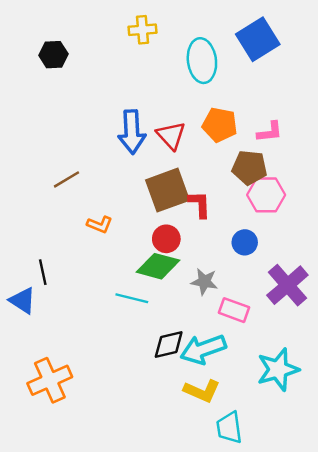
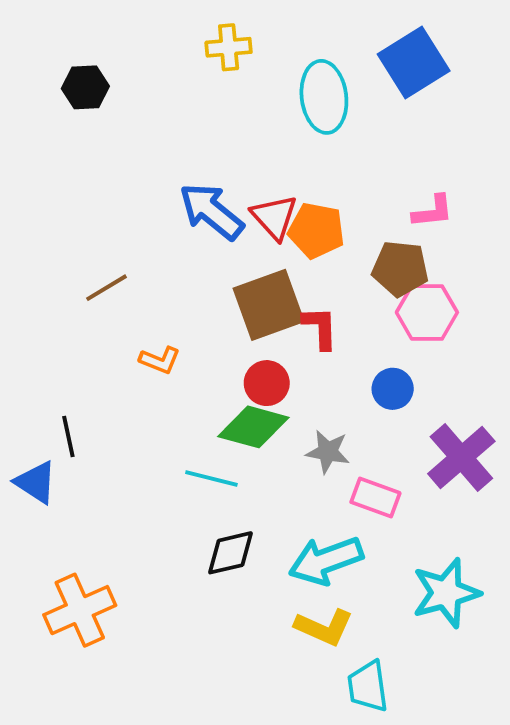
orange pentagon: (220, 125) -> (316, 230), moved
blue arrow: (132, 132) -> (211, 211), turned 132
black diamond: (169, 345) -> (230, 553), moved

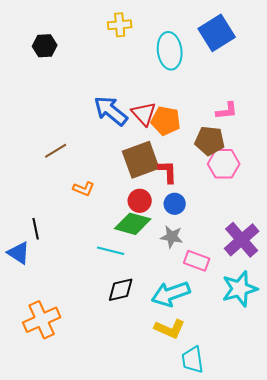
blue circle: (393, 389) -> (175, 204), moved
cyan star: (446, 593) -> (240, 289), moved

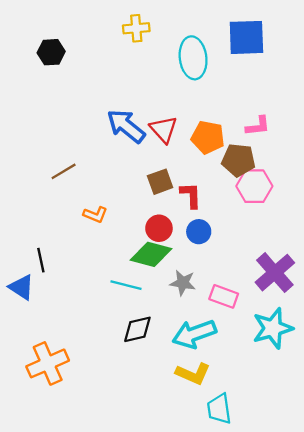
blue square: (217, 33) -> (246, 37), turned 30
orange pentagon: (166, 121) -> (208, 137), moved
brown square: (141, 160) -> (160, 182), size x0.6
gray star: (172, 237) -> (183, 283), moved

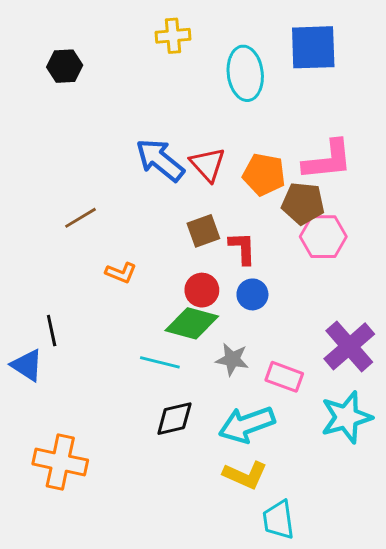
pink L-shape: (258, 126) -> (328, 160), size x1.6
orange cross: (48, 363) -> (60, 462), turned 36

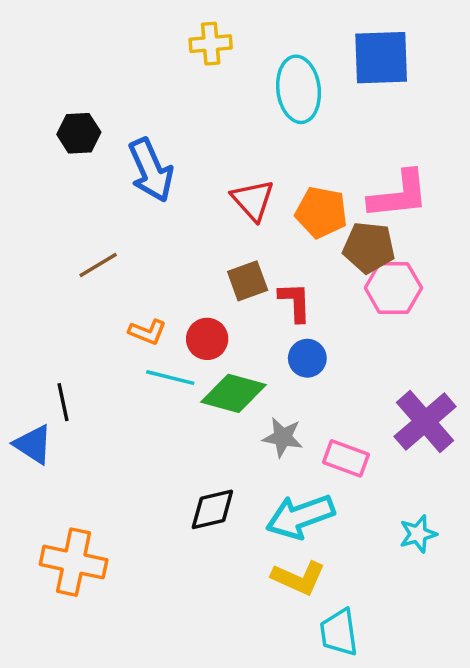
black hexagon: (65, 66) -> (79, 133), moved
blue arrow: (160, 160) -> (151, 170), moved, turned -153
red circle: (202, 290) -> (207, 339), moved
cyan line: (160, 362) -> (170, 378), moved
cyan star: (346, 417) -> (418, 534), moved, size x0.6

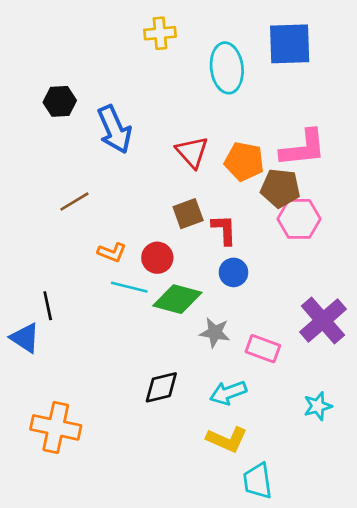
cyan arrow: (300, 516) -> (228, 393), size x0.7

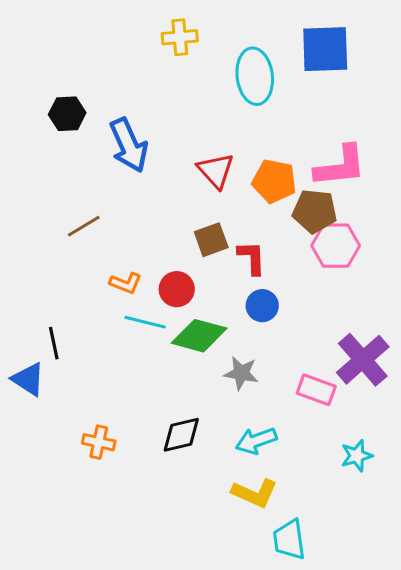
pink rectangle: (263, 349) -> (316, 390), moved
orange cross: (56, 427) -> (99, 442), moved, size x0.6

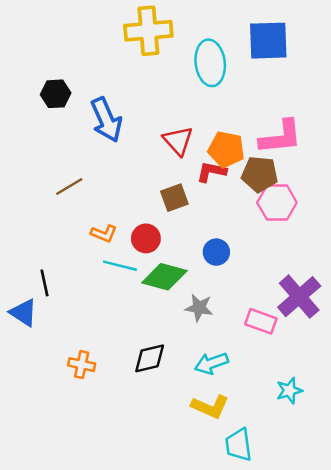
yellow cross: (180, 37) -> (148, 31), size x1.6
red L-shape: (252, 258) -> (211, 172), moved, turned -76
cyan star: (357, 456) -> (289, 391), moved

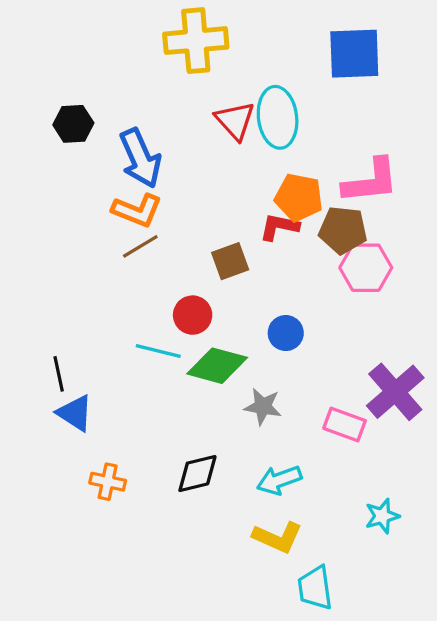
cyan ellipse: (210, 63) -> (278, 117), moved
red triangle: (178, 141) -> (235, 121), moved
brown line: (69, 187) -> (140, 246), moved
orange L-shape: (104, 233) -> (137, 210), moved, size x1.4
blue triangle: (23, 313) -> (75, 413), moved

